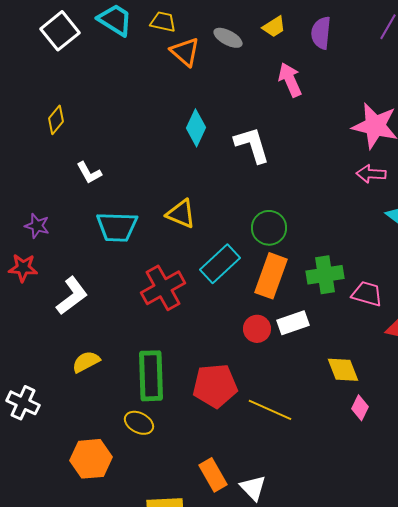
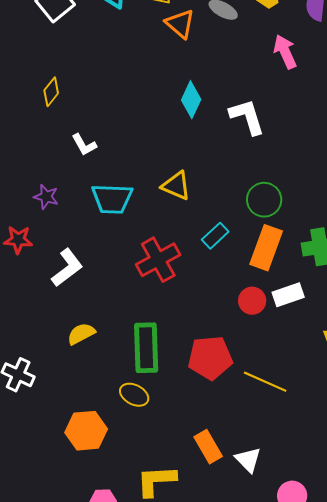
purple star: (37, 226) -> (46, 197), moved
cyan rectangle: (220, 264) -> (215, 236), size x0.7

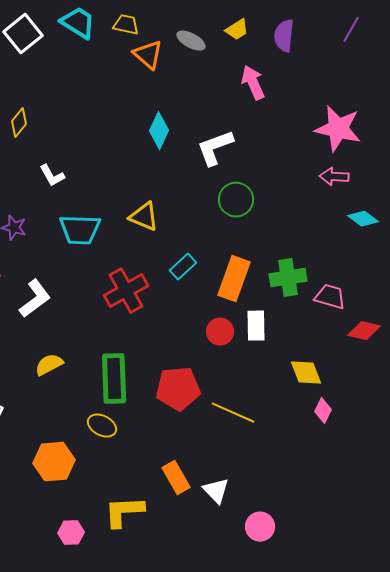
white L-shape: (247, 117) -> (215, 148), turned -93
green circle: (264, 200) -> (236, 200), moved
white rectangle: (288, 295) -> (256, 326), turned -72

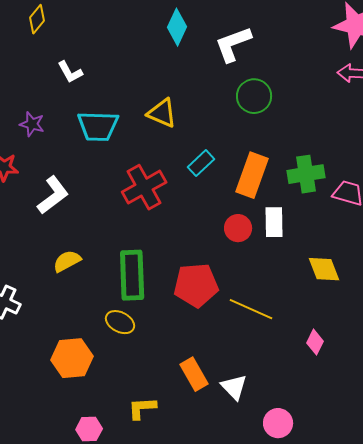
pink diamond: (323, 411) -> (315, 342), moved
yellow L-shape: (124, 512) -> (142, 408), size x0.7

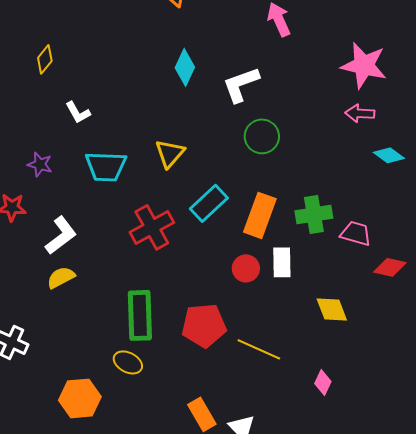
yellow triangle: (162, 113) -> (170, 153), turned 48
cyan rectangle: (201, 163) -> (209, 203), size x1.4
yellow semicircle: (67, 261) -> (61, 277), moved

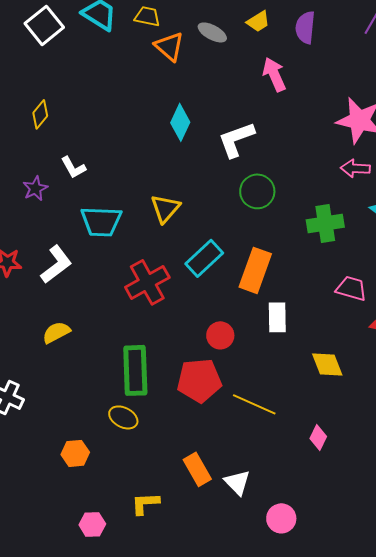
purple star: (40, 164) -> (35, 188), moved, turned 30
green cross: (314, 214) -> (325, 223), moved
white L-shape: (61, 235) -> (56, 264), moved
red circle: (246, 268) -> (220, 335), moved
orange hexagon: (80, 398) -> (75, 453), size x0.7

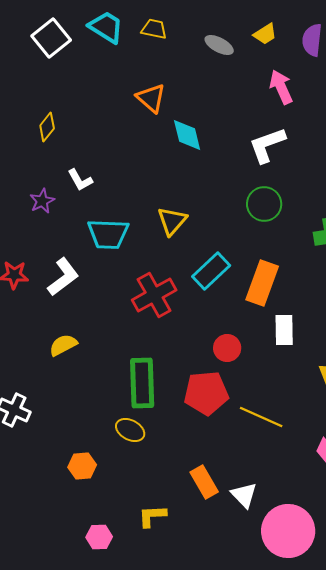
orange triangle: (169, 46) -> (151, 98), moved
cyan diamond: (180, 122) -> (187, 135), turned -39
white L-shape: (236, 139) -> (267, 145), moved
pink circle: (281, 518) -> (288, 531), size x1.8

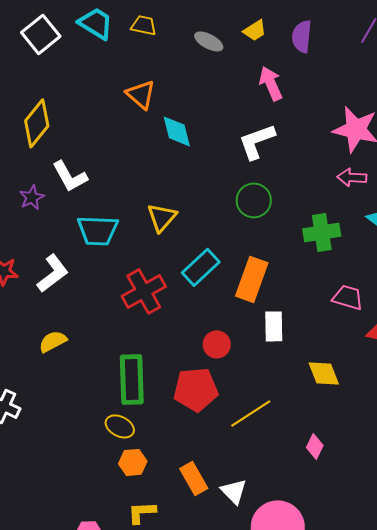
yellow diamond: (47, 127) -> (37, 123), size x1.6
white L-shape: (80, 180) -> (70, 176), size x1.4
yellow line: (261, 417) -> (251, 413), turned -57
orange hexagon: (82, 466) -> (133, 462), moved

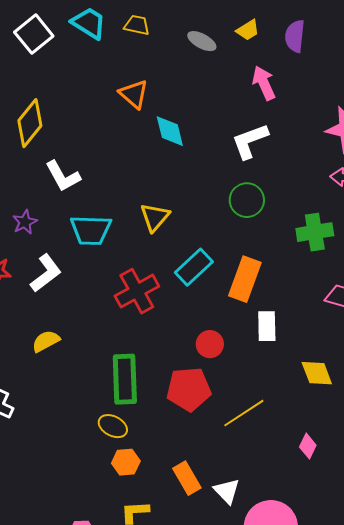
purple star: (32, 197) -> (25, 222), moved

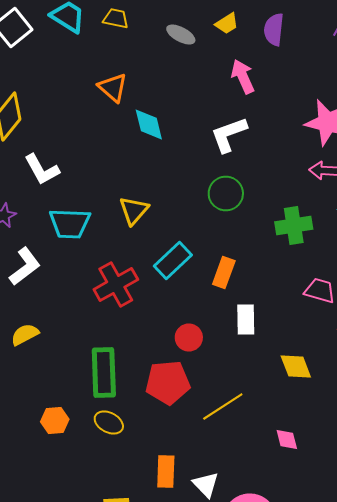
orange rectangle: (245, 279) -> (224, 272), size x0.7
yellow ellipse: (113, 426) -> (109, 422), moved
pink diamond: (308, 446) -> (287, 440), turned -40
orange hexagon: (126, 462) -> (55, 420), moved
orange rectangle: (187, 478) -> (166, 472), turned 32

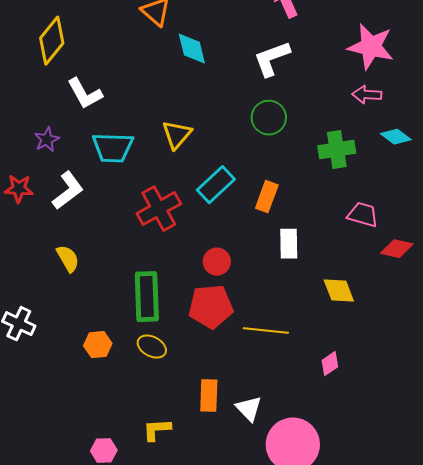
yellow semicircle: (25, 334) -> (68, 259), turned 88
red circle: (189, 338) -> (217, 262), moved
yellow line: (223, 406) -> (266, 331), turned 39
pink diamond: (287, 440) -> (330, 364), turned 70

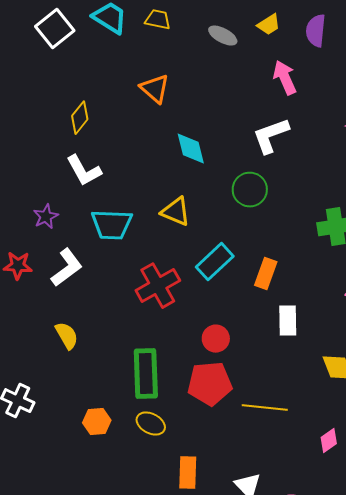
yellow diamond: (52, 41) -> (80, 118), moved, size x0.7
cyan diamond: (192, 49) -> (191, 149), moved
green circle: (269, 118) -> (250, 190), moved
yellow triangle: (177, 135) -> (176, 212), turned -48
orange rectangle: (209, 396) -> (188, 473), moved

